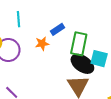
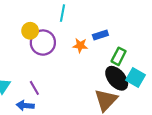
green rectangle: (79, 44) -> (119, 56), size x0.7

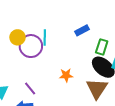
cyan line: (62, 13) -> (45, 38), moved
orange star: (80, 45) -> (66, 75), moved

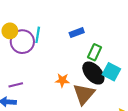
orange star: (66, 75) -> (62, 80), moved
purple line: (30, 89) -> (16, 85), turned -72

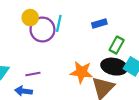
black ellipse: (93, 73) -> (114, 67), turned -40
orange star: (62, 80) -> (81, 72), size x1.5

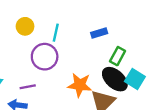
purple circle: (42, 29) -> (45, 57), moved
black ellipse: (114, 67) -> (115, 79), turned 30

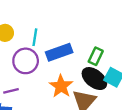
blue rectangle: (99, 33) -> (59, 52), moved, size x1.6
orange star: (80, 85) -> (61, 86), turned 30

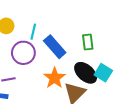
blue rectangle: (59, 52) -> (55, 47), turned 65
green rectangle: (96, 56) -> (88, 42), moved, turned -35

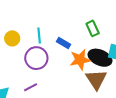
blue rectangle: (55, 47) -> (63, 43), size x0.6
orange star: (55, 78) -> (80, 60), moved, turned -30

